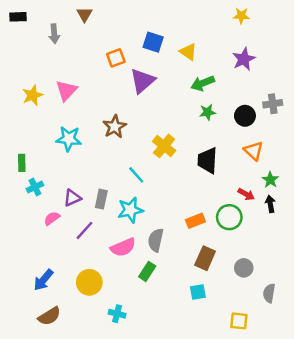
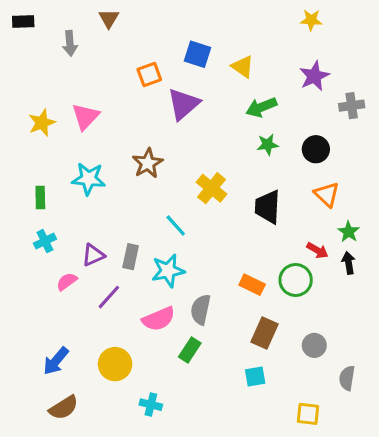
gray cross: (273, 104) -> (352, 106), moved
green rectangle: (22, 163) -> (40, 197), moved
orange rectangle: (195, 221) -> (252, 285), turned 48

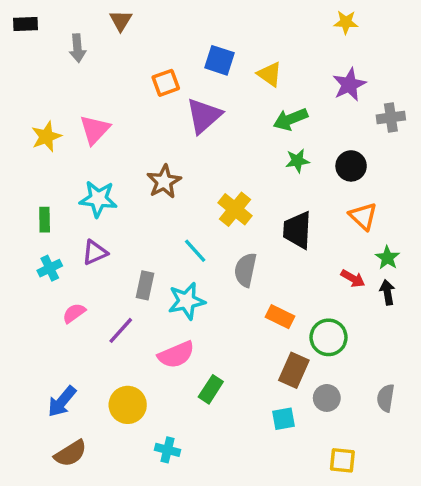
purple triangle: (93, 255) -> (95, 253), moved
green circle: (296, 280) -> (329, 337), moved
gray semicircle: (201, 310) -> (245, 270), moved
gray circle: (314, 345) -> (327, 398), moved
gray semicircle: (347, 378) -> (386, 398), moved

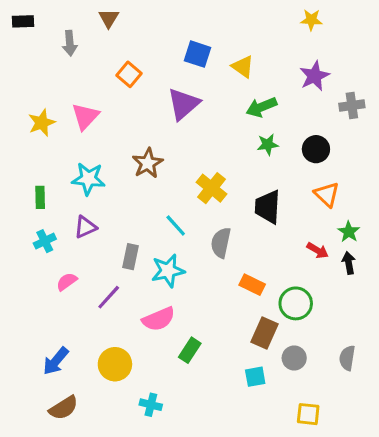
orange square: (166, 83) -> (129, 74), moved, turned -30

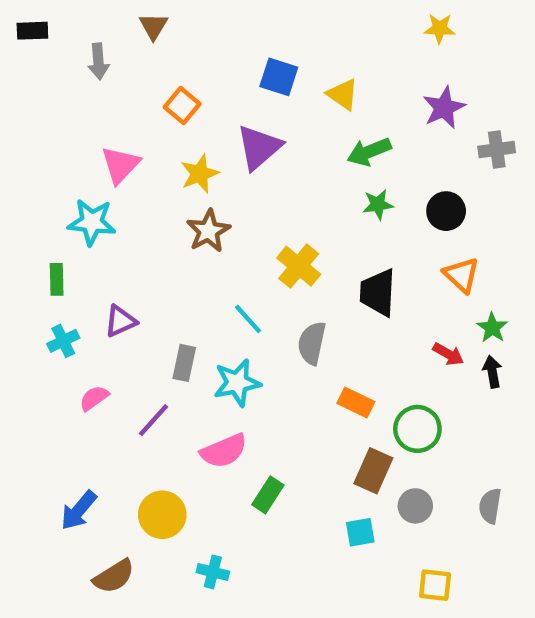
yellow star: (42, 123) -> (200, 174), moved
cyan star: (88, 179) -> (92, 222), moved
brown semicircle: (64, 408) -> (114, 576), moved

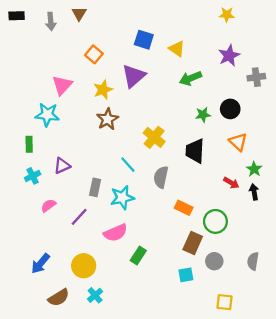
gray arrow: (98, 61) -> (51, 21), moved
green star: (378, 204) -> (203, 115), moved
cyan cross: (213, 572) -> (95, 295), moved, turned 35

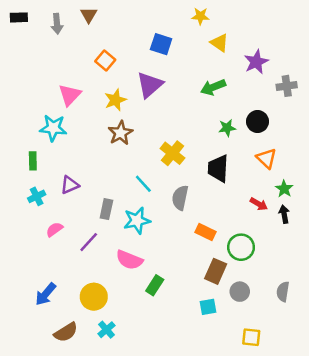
yellow star: (227, 15) -> (200, 16), moved
yellow triangle: (177, 49) -> (219, 43), moved
pink semicircle: (115, 233) -> (129, 260), turned 45

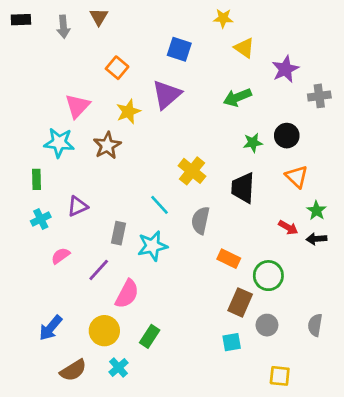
brown star: (120, 133) -> (107, 145), moved
black arrow: (284, 214) -> (316, 239), turned -84
pink semicircle: (129, 260) -> (127, 294), moved, turned -84
green rectangle: (155, 285) -> (150, 336), moved

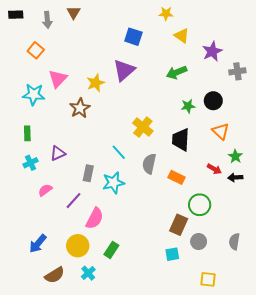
orange square: (117, 68) -> (36, 50), moved
cyan star: (59, 143) -> (34, 94), moved
orange rectangle: (229, 259) -> (176, 177), moved

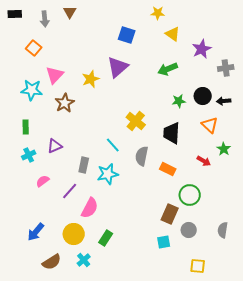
brown star: (80, 108) -> (65, 103), moved
black arrow: (235, 177) -> (224, 101), moved

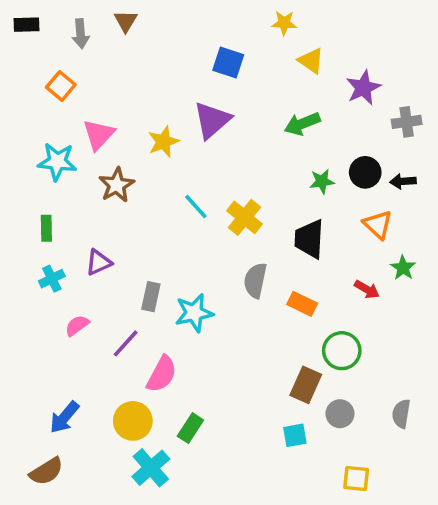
cyan line: (113, 145) -> (196, 207), moved
cyan cross: (84, 260) -> (151, 468), size x1.5
brown semicircle: (52, 262) -> (46, 471), moved

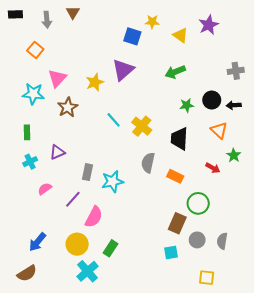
yellow star: (284, 23) -> (152, 22), moved
purple star: (363, 88) -> (209, 25), moved
gray semicircle: (401, 414) -> (222, 241), moved

